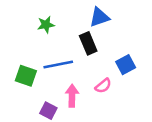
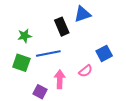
green star: (46, 25) -> (25, 36), moved
black rectangle: (88, 43) -> (62, 27), moved

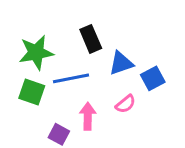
blue triangle: (82, 14) -> (121, 63), moved
green star: (25, 36) -> (36, 53), size x1.6

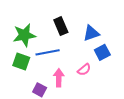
blue triangle: (121, 63) -> (91, 33), moved

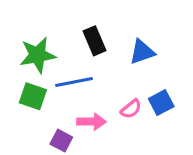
blue square: (102, 52) -> (161, 103), moved
pink arrow: (59, 78) -> (91, 122), turned 90

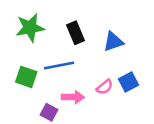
green star: (38, 55) -> (30, 28), moved

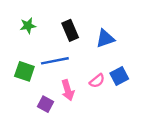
green star: (30, 28) -> (28, 26), size x0.6
pink arrow: (73, 97) -> (68, 90), turned 72

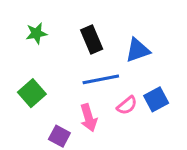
blue line: (55, 61) -> (101, 79), moved
green square: (24, 71) -> (32, 93), turned 30

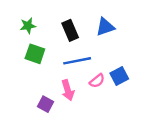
blue triangle: (138, 50) -> (105, 27), moved
green square: (32, 93) -> (35, 54), moved, turned -30

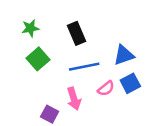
blue triangle: (105, 27) -> (124, 55), moved
green square: (35, 54) -> (38, 59), turned 30

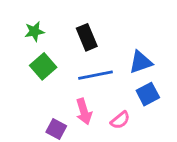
pink semicircle: (106, 88) -> (120, 120), moved

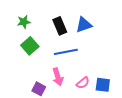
blue triangle: (141, 62) -> (84, 25), moved
blue square: (148, 94) -> (103, 85), moved, turned 35

